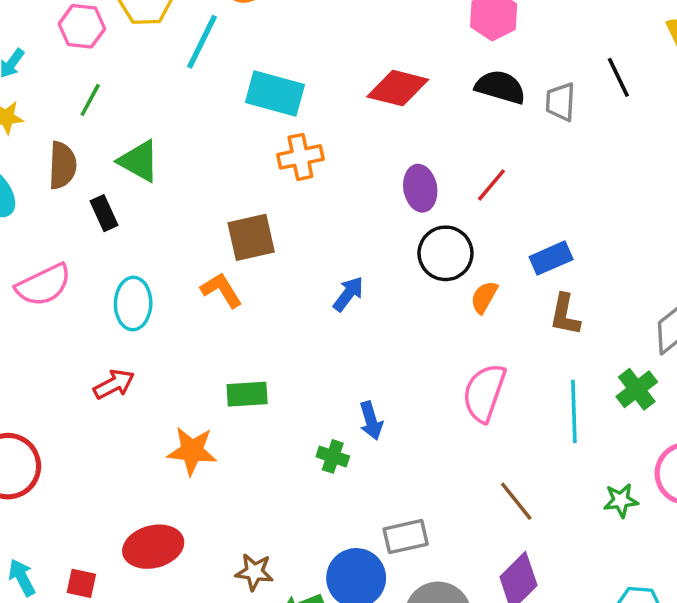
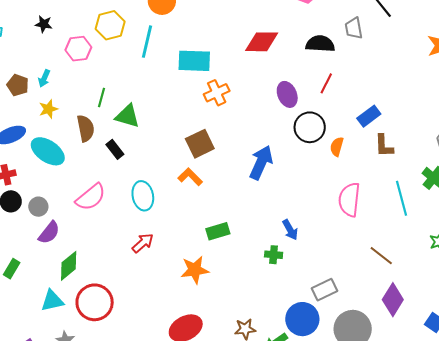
black semicircle: (500, 87) -> (320, 44), moved
green line: (90, 100) -> (102, 98), moved
blue arrow: (348, 294) -> (261, 162), size x1.6

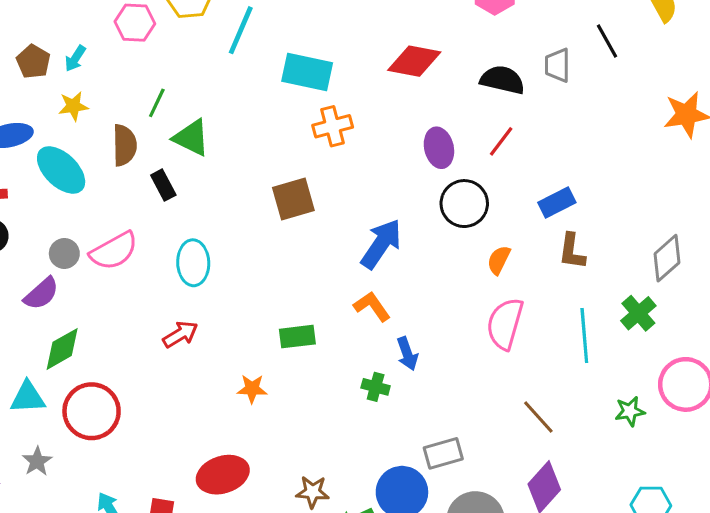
orange semicircle: (337, 147) -> (499, 260), moved
orange L-shape: (190, 177) -> (372, 306), moved
gray circle: (38, 207) -> (64, 254), moved
orange star: (195, 270) -> (252, 389), size x0.7

